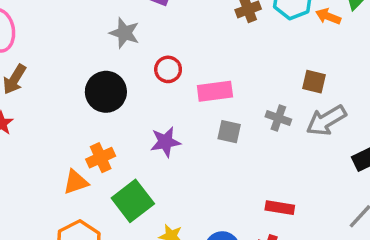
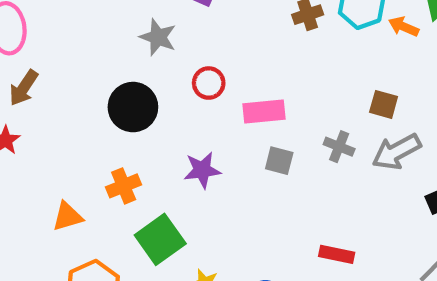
orange triangle: (76, 182) -> (67, 217), moved

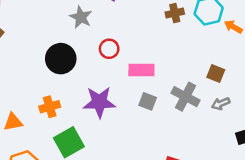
gray cross: (339, 147) -> (185, 97), size x1.5
gray arrow: (396, 152) -> (221, 104), size x0.6
purple star: (202, 170) -> (99, 102), size x1.4

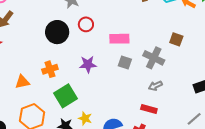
red circle: (109, 49) -> (86, 24), moved
purple star: (99, 102) -> (88, 64), size x0.7
gray arrow: (221, 104) -> (155, 86), moved

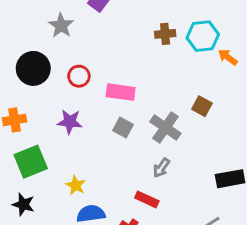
red circle: (86, 24) -> (79, 76), moved
gray arrow: (155, 86) -> (161, 168), turned -40
yellow star: (85, 118) -> (76, 185), moved

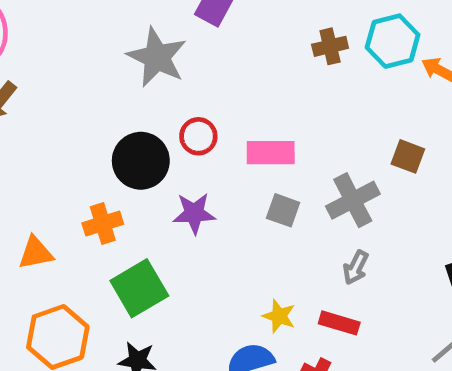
gray star: (61, 25) -> (157, 57), size x1.4
black circle: (33, 68) -> (141, 161), moved
gray cross: (165, 127) -> (353, 200), turned 36
yellow star: (76, 185) -> (279, 316), moved

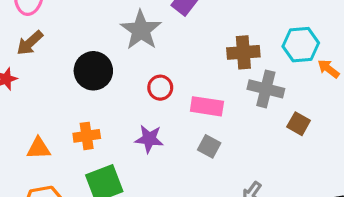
brown cross: (330, 46) -> (243, 52), moved, size x1.4
black circle: (141, 161) -> (93, 71), moved
gray cross: (353, 200) -> (266, 89), moved, turned 32

